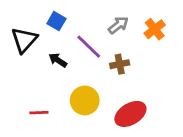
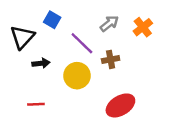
black arrow: (58, 60) -> (41, 63), moved, turned 140
yellow circle: (85, 100) -> (77, 76), moved

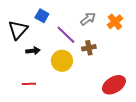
red ellipse: (120, 105) -> (114, 85), moved

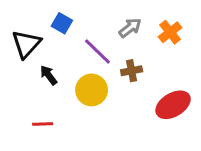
black arrow: (33, 51) -> (49, 75), turned -120
red ellipse: (114, 85) -> (173, 105), moved

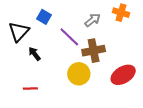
orange cross: (170, 32) -> (121, 13), moved, turned -35
brown cross: (132, 71) -> (94, 51), size x1.5
yellow circle: (92, 90) -> (79, 74), moved

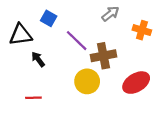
orange cross: (121, 13) -> (142, 30), moved
gray arrow: (93, 20) -> (110, 14), moved
black triangle: (19, 32) -> (21, 35), turned 40

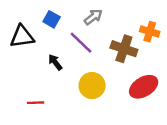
gray arrow: (110, 14) -> (93, 17), moved
brown cross: (103, 56) -> (124, 49), moved, turned 30
black arrow: (38, 59) -> (55, 62), moved

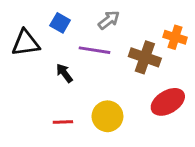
purple line: (81, 43) -> (95, 50), turned -35
yellow circle: (92, 86) -> (107, 116), moved
red line: (36, 103) -> (63, 122), moved

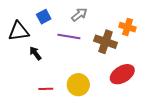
blue square: (60, 23) -> (44, 17), turned 32
black arrow: (64, 73) -> (35, 53), moved

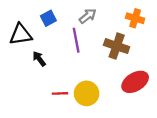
orange cross: (127, 27) -> (135, 18), moved
purple line: (69, 37) -> (76, 40), turned 70
red line: (46, 89) -> (60, 93), moved

